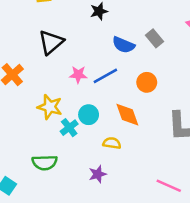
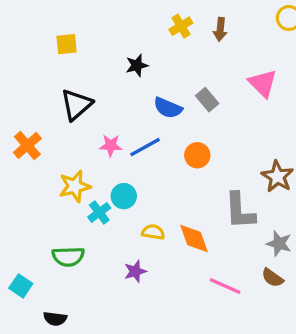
yellow star: (50, 107) -> (75, 186), turned -30
orange diamond: (127, 115) -> (194, 239), moved

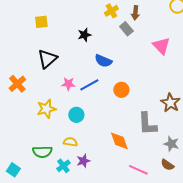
gray rectangle: (207, 100) -> (126, 29), moved
cyan cross: (99, 212) -> (63, 166), moved
yellow semicircle: (153, 232) -> (70, 142), moved

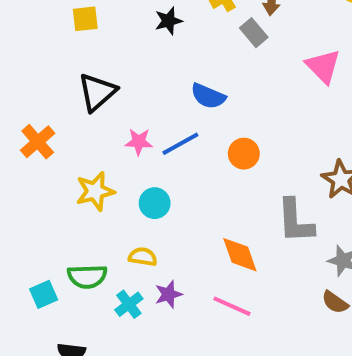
black star: (84, 35) -> (168, 21), moved
cyan square: (13, 170) -> (44, 294), moved, turned 32
pink line: (138, 170) -> (232, 306), moved

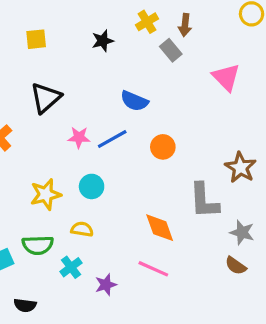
yellow star: (95, 191) -> (46, 194), moved
purple star: (168, 294) -> (106, 285), moved

